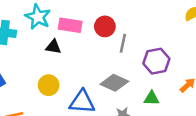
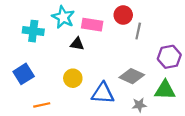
red circle: (105, 26) -> (123, 15), moved
gray line: (123, 43) -> (138, 31), moved
green triangle: (152, 98) -> (165, 90), size x1.5

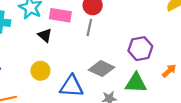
gray line: (138, 31) -> (89, 27), moved
black triangle: (77, 44) -> (45, 35), turned 32

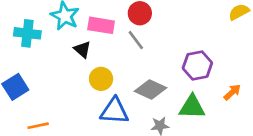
gray line: (89, 27) -> (136, 40), turned -49
yellow circle: (40, 71) -> (101, 79), moved

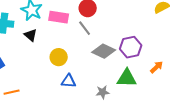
black triangle: (82, 49) -> (31, 35), moved
gray diamond: (151, 90) -> (104, 51), moved
blue triangle: (114, 111) -> (69, 81), size x0.7

